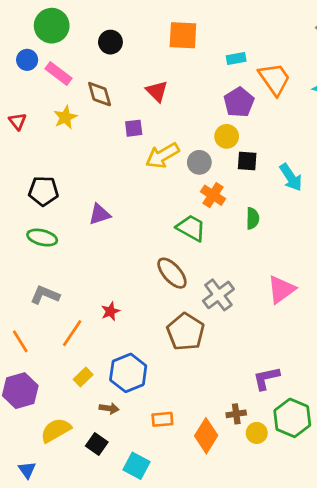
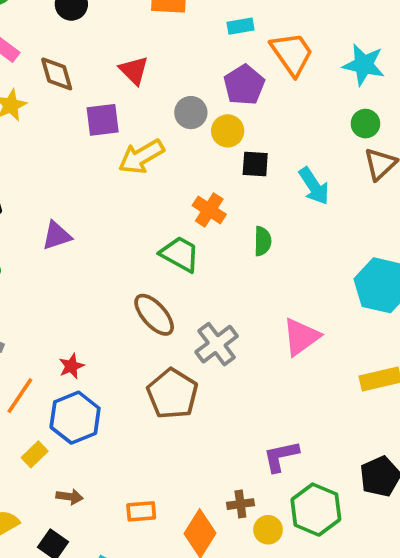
purple square: (134, 128) -> (103, 120), size x1.4
gray circle: (199, 162) -> (191, 113), moved
blue hexagon: (128, 373) -> (75, 418), moved

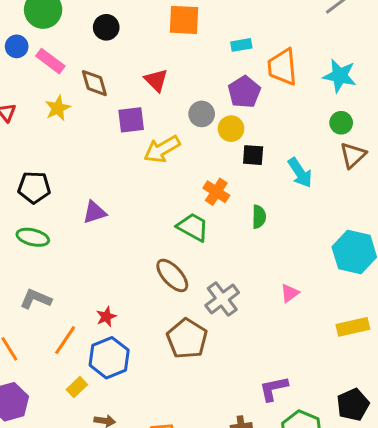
orange trapezoid: (292, 54) -> (282, 67), turned -150
pink triangle: (301, 337) -> (290, 293), size x0.6

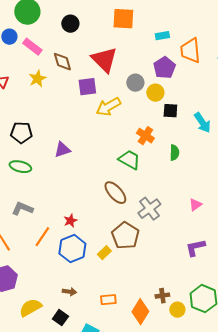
red triangle: (156, 80) -> (104, 60), size x1.6
yellow rectangle: (77, 387) -> (104, 253), moved
purple L-shape: (274, 389) -> (195, 248), moved

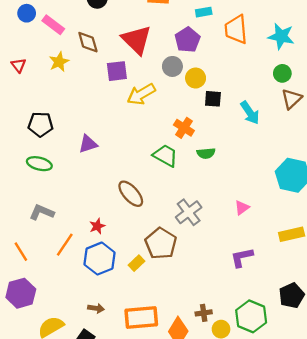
purple pentagon: (164, 68) -> (187, 40), moved
green semicircle: (174, 153) -> (206, 153), moved, turned 84
brown ellipse: (115, 193) -> (131, 194), moved
orange rectangle: (108, 300) -> (141, 318), size x1.8

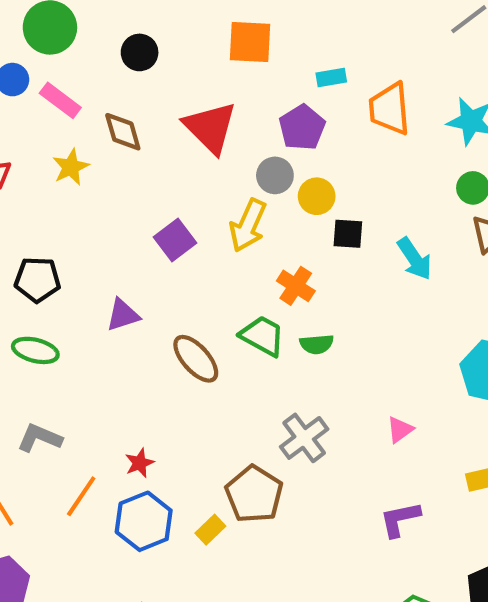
purple square: (117, 71) -> (175, 240), moved, turned -30
yellow arrow: (141, 94) -> (248, 225), moved, turned -36
green semicircle: (206, 153) -> (317, 344), moved
brown ellipse: (131, 194) -> (196, 359), moved

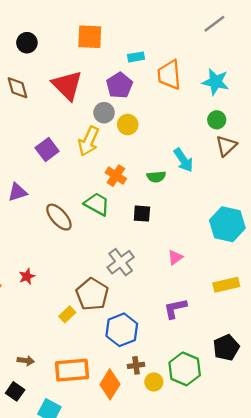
black square: (348, 234) -> (142, 214), moved
green semicircle: (317, 344) -> (156, 177), moved
blue hexagon: (144, 521) -> (122, 330), moved

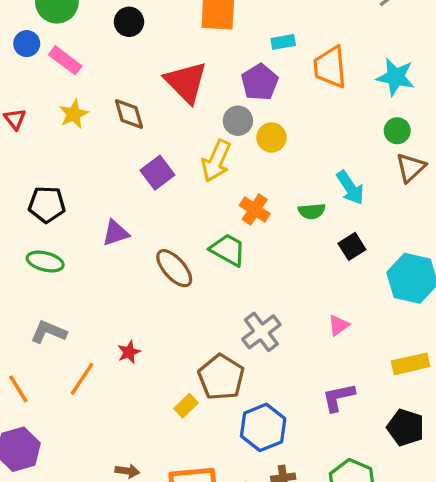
brown diamond: (17, 88) -> (129, 114), moved
black square: (142, 214) -> (352, 246), moved, turned -36
black pentagon: (226, 348) -> (406, 427), moved, turned -30

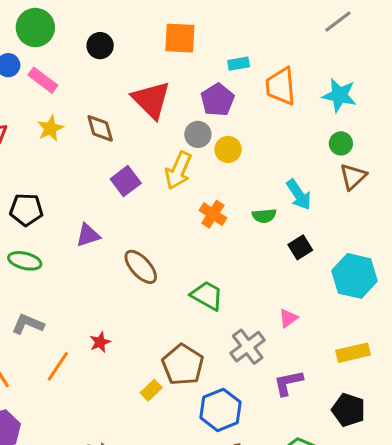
green trapezoid: (228, 250) -> (207, 295), moved
gray cross: (261, 332) -> (248, 347), moved

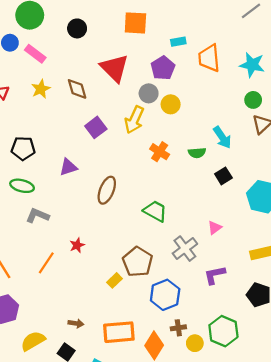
brown ellipse: (141, 267) -> (107, 190), turned 64
gray L-shape: (28, 324) -> (37, 216), moved

